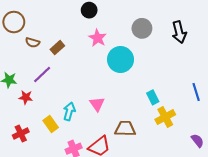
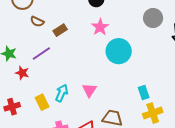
gray circle: (142, 28) -> (153, 18), moved

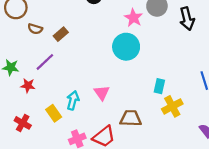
pink star: (100, 27) -> (133, 18), moved
cyan rectangle: (144, 92) -> (159, 86), turned 40
red cross: (12, 107) -> (23, 123), turned -35

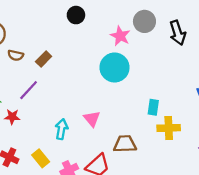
yellow cross: (172, 106) -> (169, 128), turned 30
yellow rectangle: (54, 113) -> (41, 158), moved

